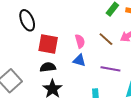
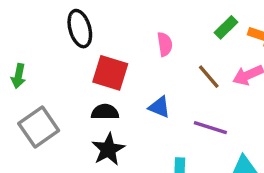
pink semicircle: (80, 41) -> (165, 44), moved

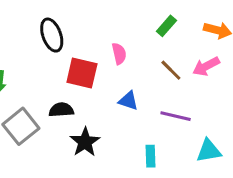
green rectangle: (226, 27) -> (166, 26), moved
pink semicircle: (165, 44) -> (119, 54), moved
black semicircle: (105, 112) -> (61, 110), moved

